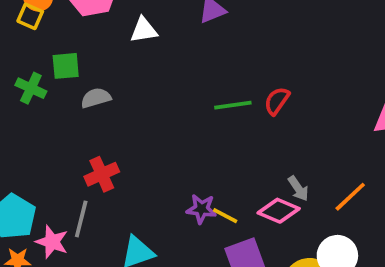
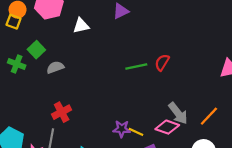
green square: (66, 66) -> (36, 50), turned -35
gray arrow: (298, 189) -> (178, 113), size x1.5

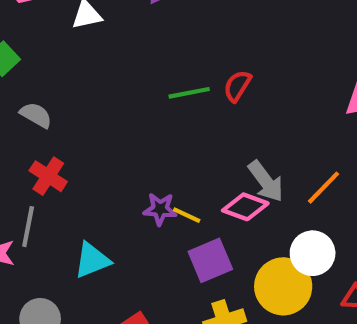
gray semicircle: (55, 67) -> (36, 115), moved, turned 49
red cross: (62, 112) -> (48, 176), turned -30

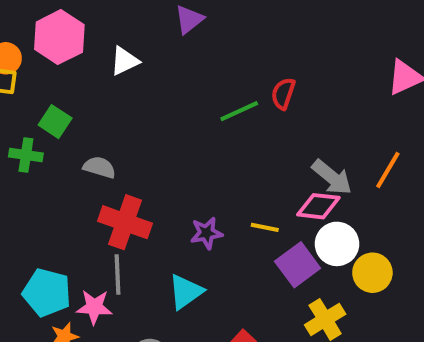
red cross: (48, 176) -> (125, 222), size x1.4
purple star: (160, 209) -> (206, 233), moved
white circle: (313, 253) -> (337, 244), moved
yellow circle: (283, 286) -> (372, 273), size x0.7

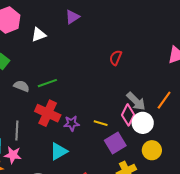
green line: (239, 111) -> (47, 83), moved
pink diamond: (318, 206) -> (128, 115), turned -75
red cross: (125, 222) -> (48, 113), moved
white circle: (337, 244) -> (143, 123), moved
gray line: (117, 275) -> (17, 131), moved

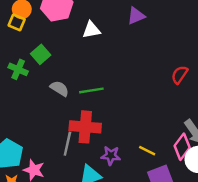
red cross: (48, 113) -> (85, 127), turned -30
purple star: (72, 123) -> (111, 156), moved
gray line: (17, 131) -> (67, 144), moved

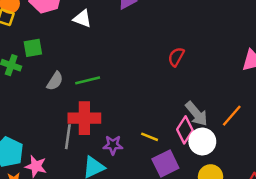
white triangle: (91, 30) -> (82, 19), turned 36
green square: (41, 54) -> (33, 48), turned 36
gray semicircle: (59, 88) -> (55, 81), turned 96

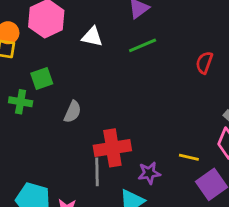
green line: (88, 80) -> (143, 45), moved

